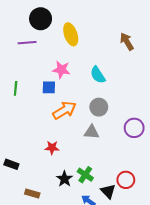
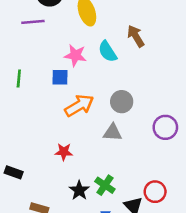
brown arrow: (127, 42) -> (136, 36), moved
cyan semicircle: (98, 75) -> (107, 51), moved

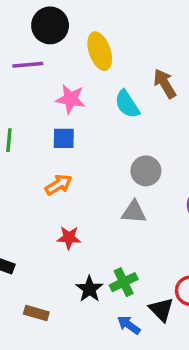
pink star: (75, 55) -> (71, 99), moved
orange arrow: (79, 105) -> (59, 185), moved, size x0.7
green cross: (105, 185) -> (124, 282), turned 30

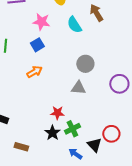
blue square: (64, 138) -> (37, 45), turned -32
red star: (69, 238) -> (57, 113), moved

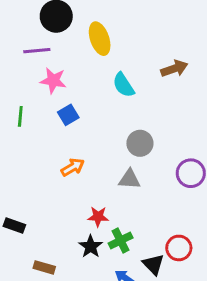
brown arrow: (96, 13) -> (174, 69), moved, turned 102
pink star: (41, 22) -> (53, 80), moved
orange arrow: (34, 72) -> (73, 167), moved

